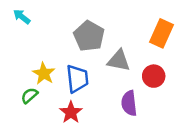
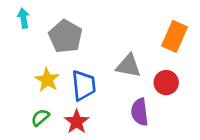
cyan arrow: (22, 17) -> (23, 18), turned 42
gray pentagon: (89, 36) -> (65, 36), moved
green semicircle: (29, 96) -> (40, 118), moved

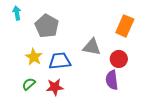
blue trapezoid: (84, 85) -> (60, 61), turned -90
purple semicircle: (140, 112) -> (112, 80), moved
red star: (77, 122) -> (55, 87), turned 30

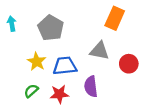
cyan arrow: (17, 13) -> (12, 24), moved
orange rectangle: (125, 26) -> (115, 18), moved
purple semicircle: (112, 80) -> (91, 86), moved

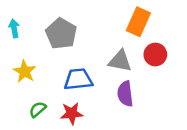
yellow star: (37, 62) -> (25, 71), moved
red circle: (129, 64) -> (155, 55), moved
purple semicircle: (91, 86) -> (125, 94), moved

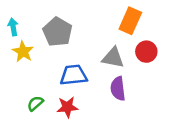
yellow star: (25, 71) -> (23, 52), moved

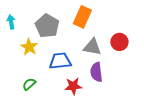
orange rectangle: (130, 21) -> (82, 17), moved
yellow star: (23, 52) -> (29, 47), moved
red star: (67, 107) -> (73, 86), moved

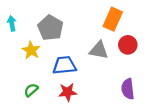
orange rectangle: (82, 17) -> (113, 19), moved
purple semicircle: (96, 72) -> (128, 89), moved
red star: (73, 86) -> (68, 92), moved

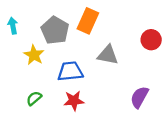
orange rectangle: (113, 19) -> (88, 21), moved
red circle: (128, 45) -> (151, 40), moved
purple semicircle: (128, 89) -> (139, 97), turned 36

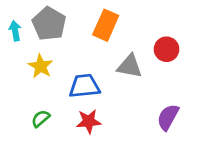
gray pentagon: (55, 30) -> (49, 24), moved
red circle: (151, 40) -> (167, 49), moved

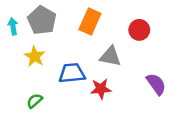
red circle: (167, 49) -> (139, 30), moved
purple semicircle: (168, 117) -> (156, 84), moved, turned 115
red star: (89, 121) -> (101, 89), moved

